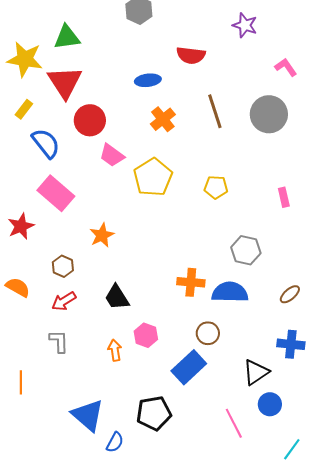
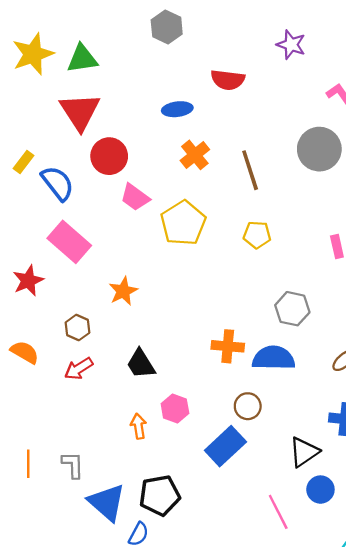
yellow star: (25, 59) -> (33, 54), moved, turned -30
yellow rectangle: (24, 109) -> (23, 162), moved
brown line: (215, 111) -> (250, 170), moved
gray L-shape: (59, 341) -> (73, 465), moved
black pentagon: (154, 413) -> (160, 495), moved

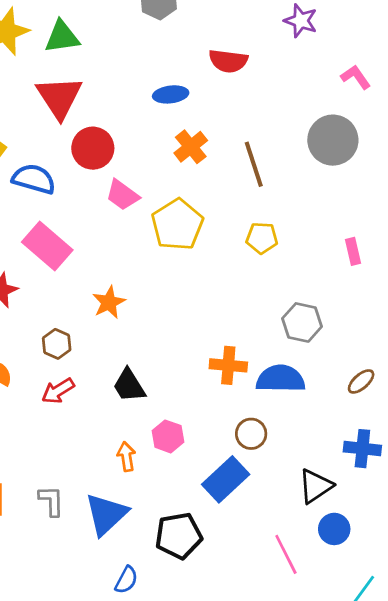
blue semicircle: (58, 183) -> (34, 179), turned -36
black pentagon: (160, 495) -> (179, 536), moved
blue triangle: (107, 502) -> (106, 514), moved, turned 36

